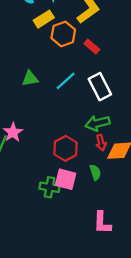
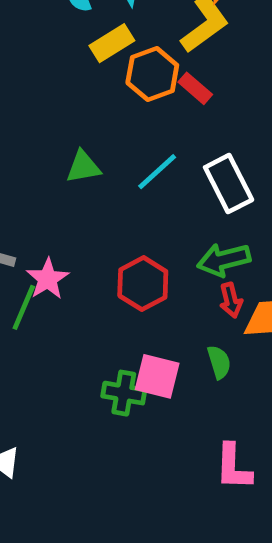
red rectangle: (92, 47) -> (195, 88), moved
red hexagon: (66, 148) -> (143, 284), moved

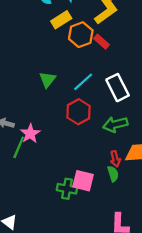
green triangle: (83, 167) -> (47, 80), turned -42
red hexagon: (143, 284) -> (78, 112), moved
red arrow: (231, 300) -> (115, 159), moved

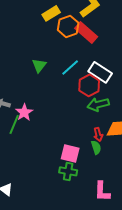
red rectangle: (101, 42) -> (86, 32), size x1.6
white rectangle: (118, 88) -> (100, 72), turned -30
red hexagon: (78, 112) -> (89, 85), moved
green cross: (67, 189) -> (68, 171), moved

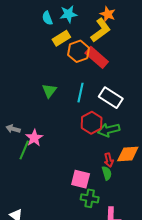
cyan line: (70, 67) -> (81, 93), turned -36
red hexagon: (89, 85) -> (92, 123), moved
green cross: (68, 171) -> (90, 198), moved

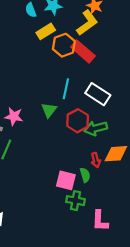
green triangle: (49, 91) -> (49, 110), moved
pink star: (34, 138) -> (14, 116), moved, turned -30
green semicircle: (107, 173) -> (85, 175), moved

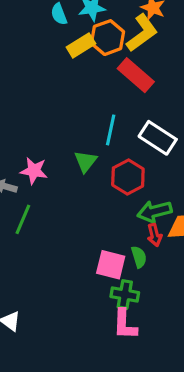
orange hexagon: (64, 45) -> (108, 38), moved
green arrow: (96, 128) -> (155, 211), moved
pink L-shape: (100, 221) -> (125, 324), moved

